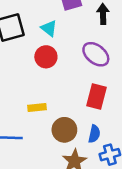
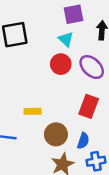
cyan triangle: (49, 28) -> (66, 39), moved
red circle: (46, 57) -> (61, 64), moved

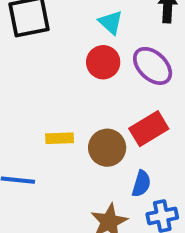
red rectangle: (89, 106) -> (149, 129), turned 40
brown circle: (56, 134) -> (107, 148), moved

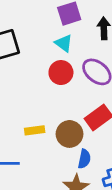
blue semicircle: (141, 184) -> (84, 159), moved

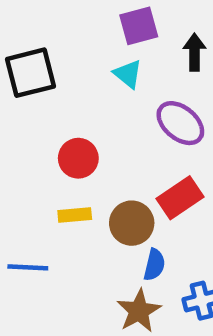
red circle: (61, 73) -> (78, 158), moved

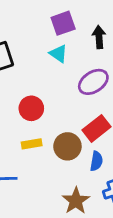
purple ellipse: (180, 123) -> (93, 82), turned -68
blue semicircle: (154, 265) -> (96, 161), moved

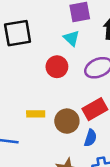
red circle: (31, 108) -> (57, 67), moved

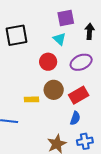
brown circle: (67, 121) -> (54, 90), moved

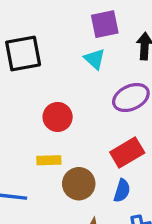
red circle: (48, 62) -> (58, 117), moved
brown circle: (54, 90) -> (79, 184), moved

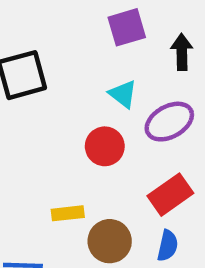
cyan triangle: (95, 59) -> (123, 94), moved
red circle: (58, 117) -> (105, 146), moved

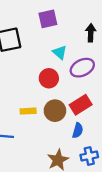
purple square: (127, 27) -> (48, 19), moved
brown circle: (110, 241) -> (55, 111), moved

